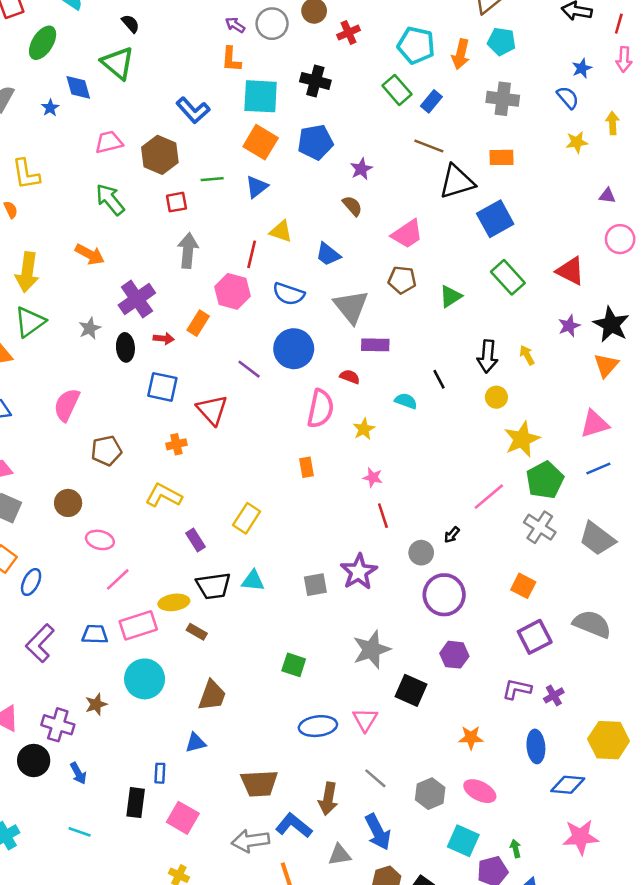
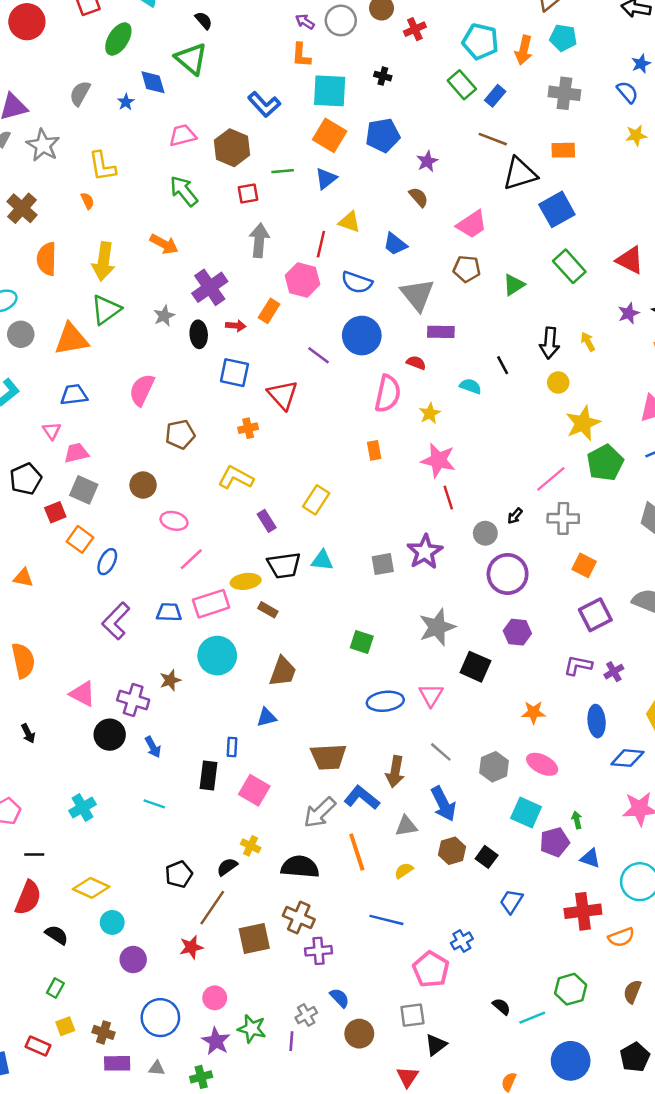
black cross: (315, 81) -> (383, 76), size x0.6
pink star: (373, 477) -> (438, 460), size x1.8
gray cross: (540, 527) -> (563, 518), moved, turned -32
gray arrow: (250, 841) -> (320, 812), turned -36

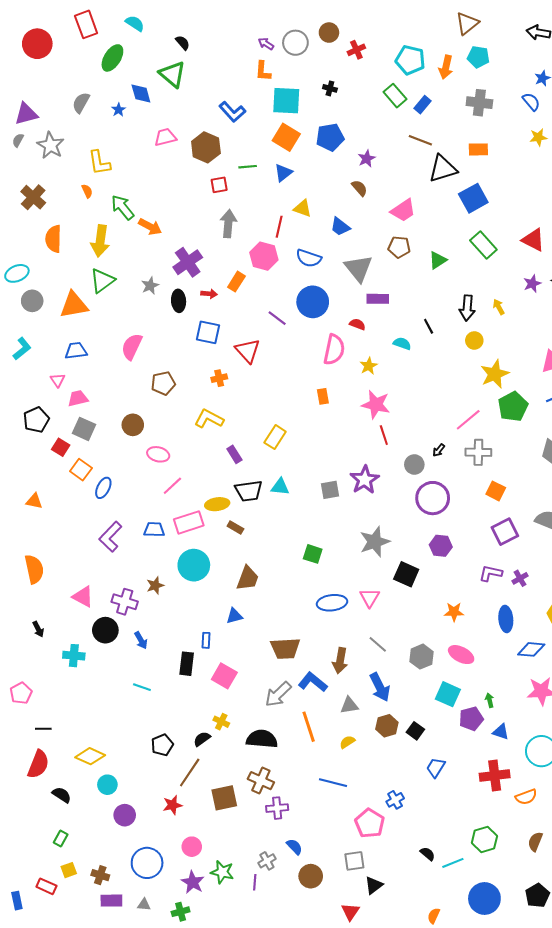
green arrow: (184, 191) -> (123, 207), moved
red square: (55, 512) -> (61, 447), turned -36
cyan cross: (83, 808) -> (74, 656), moved, turned 35

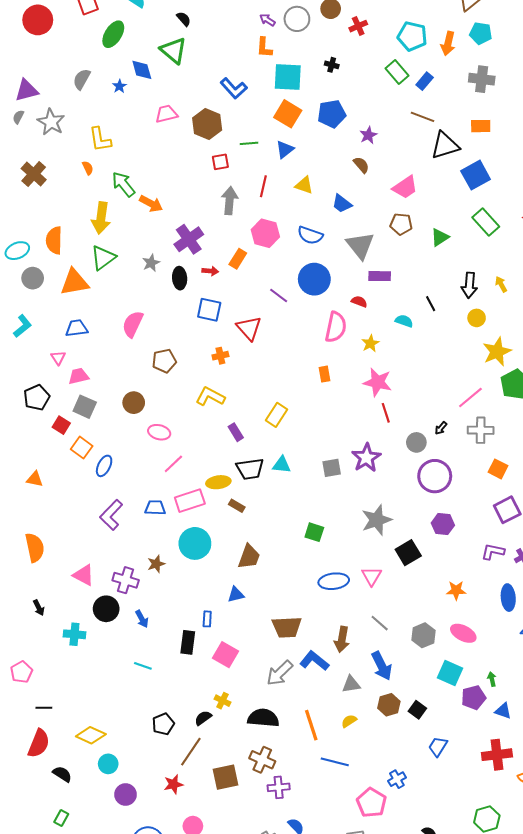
red line: (279, 227) -> (263, 186), moved
orange semicircle: (54, 239) -> (54, 240), moved
black square: (406, 574) -> (408, 553), turned 35
orange line: (309, 727) -> (311, 725), moved

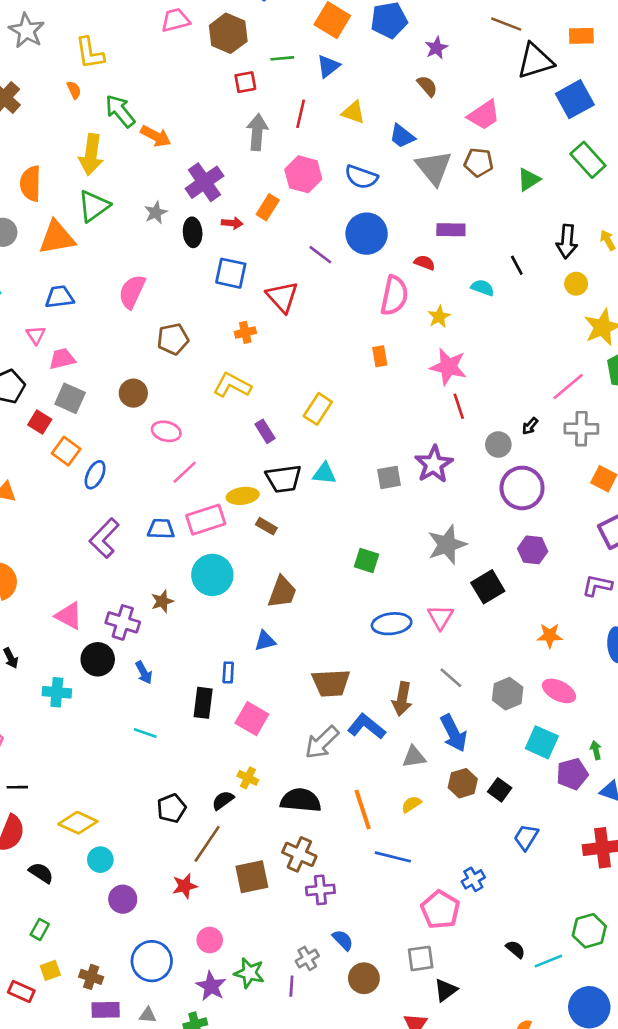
gray triangle: (360, 245) -> (434, 168), moved

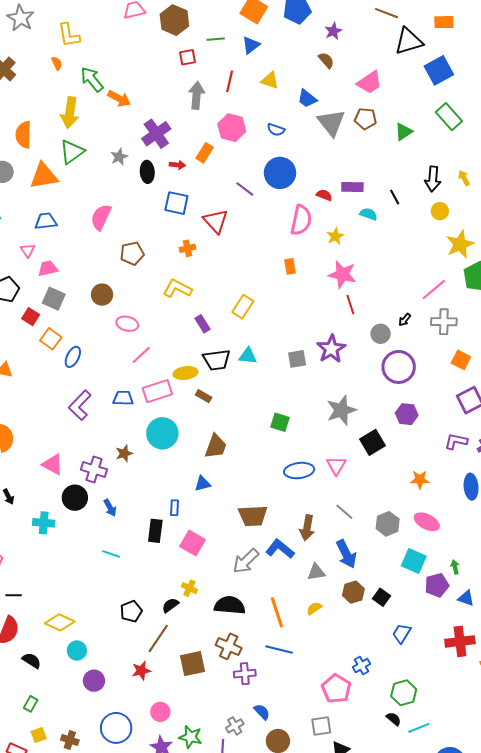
blue semicircle: (361, 177) -> (276, 130), size x0.7
purple rectangle: (451, 230) -> (352, 187), moved
blue line: (393, 857) -> (279, 650), moved
green hexagon: (589, 931) -> (404, 693), moved

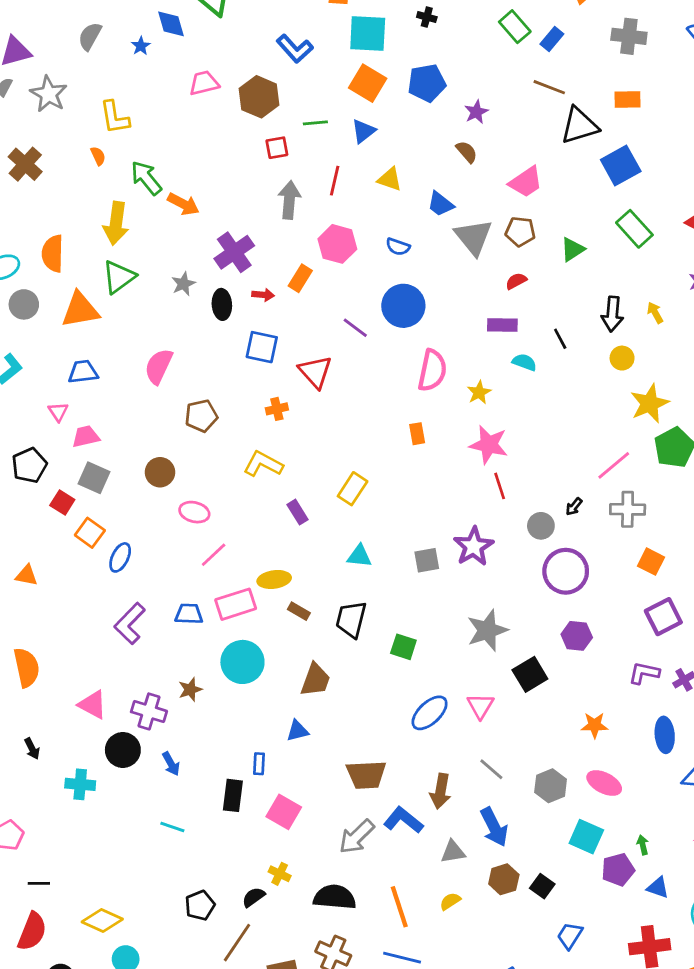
red semicircle: (324, 195) -> (516, 281), moved, turned -49
black trapezoid: (217, 360) -> (351, 619), moved, turned 112
blue ellipse: (299, 471) -> (430, 713), turned -36

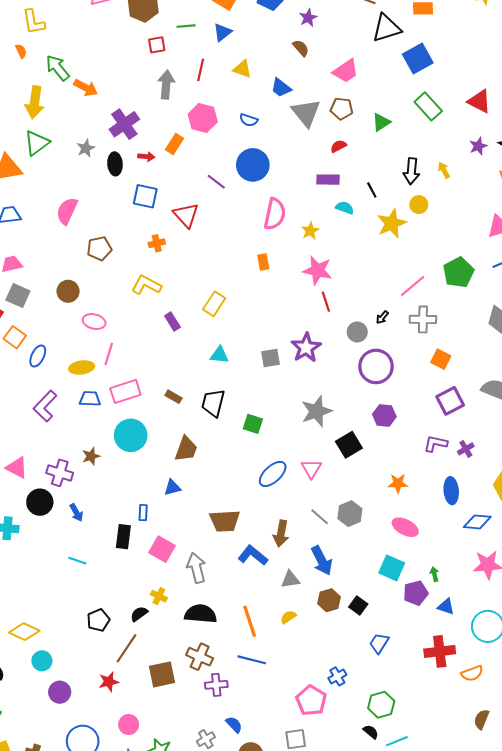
yellow star: (650, 403) -> (392, 223), moved
pink line: (214, 555) -> (109, 354), turned -30
yellow ellipse: (274, 579) -> (82, 367), moved
gray hexagon: (551, 786) -> (350, 514), moved
gray arrow: (357, 837) -> (196, 568), moved, turned 120

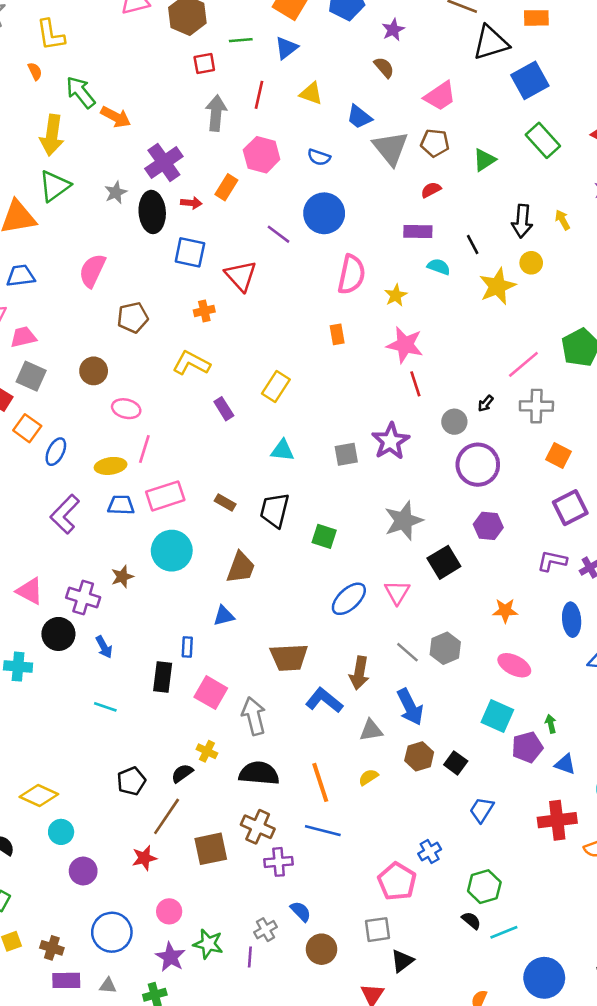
black ellipse: (115, 164) -> (152, 212), size x1.4

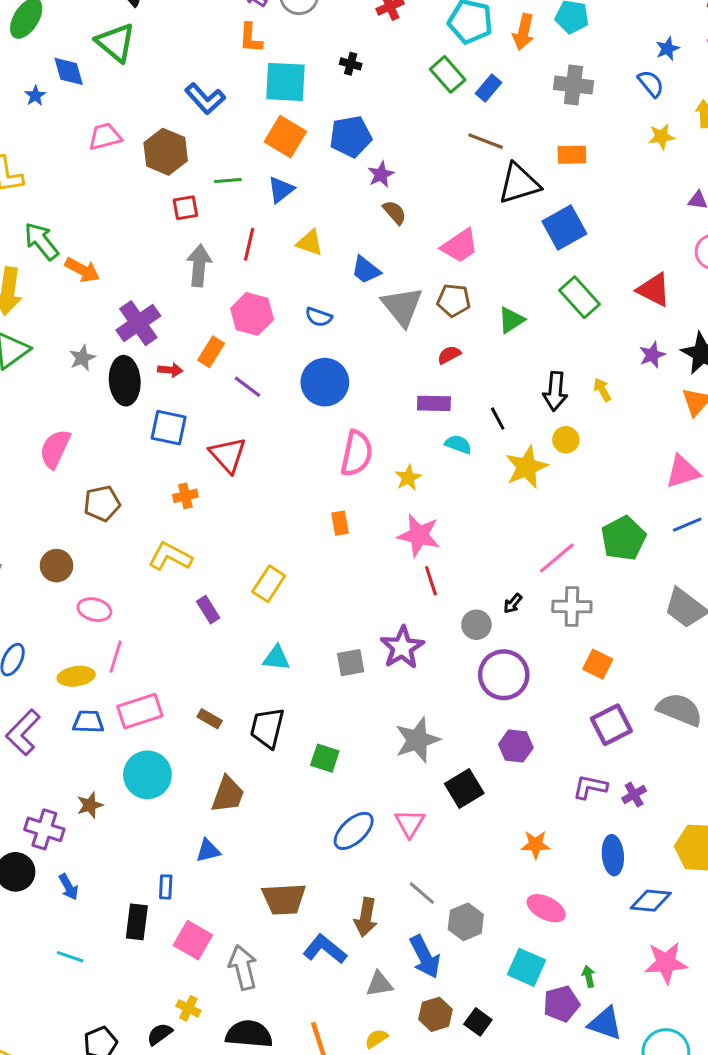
purple star: (393, 30) -> (381, 174), moved
purple line: (279, 234) -> (248, 387), moved
gray hexagon: (445, 648) -> (466, 922), moved
blue triangle: (565, 764) -> (605, 1023), size x1.4

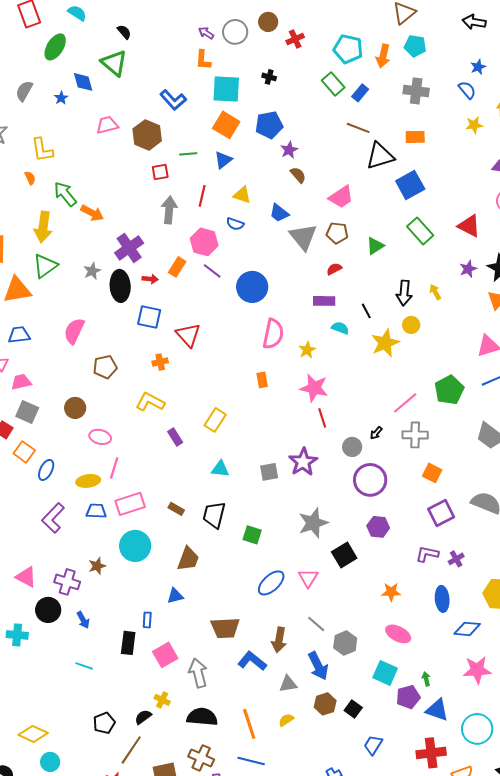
blue semicircle: (319, 317) -> (235, 224), moved
purple line: (248, 387) -> (212, 271), moved
pink square: (193, 940) -> (165, 655), turned 30

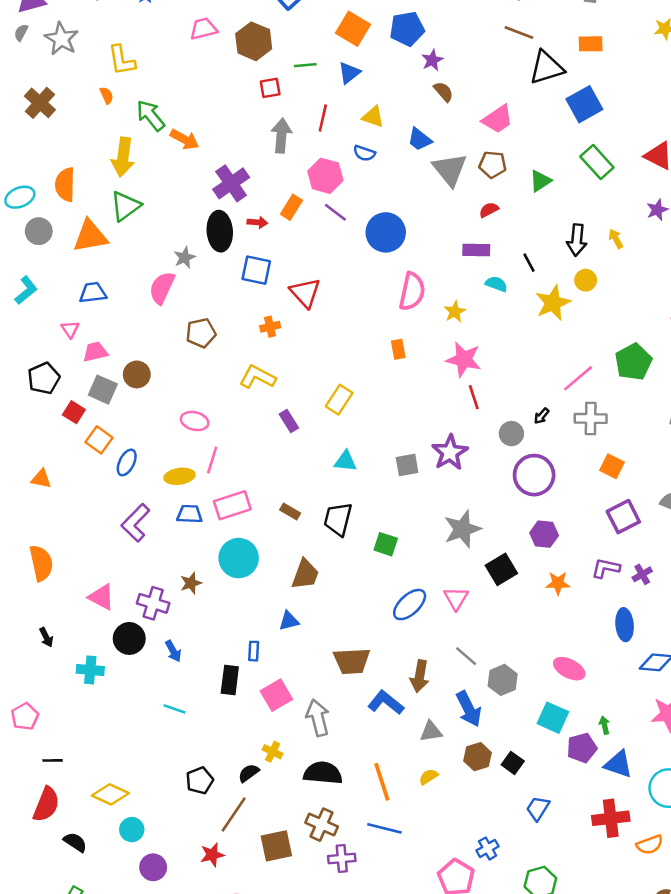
gray star: (92, 271) -> (185, 258), moved
brown circle: (75, 408) -> (137, 374), moved
orange star: (391, 592) -> (558, 583), moved

